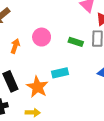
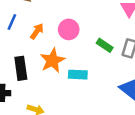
orange star: (37, 87) -> (52, 60), moved

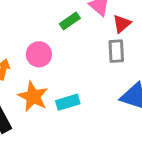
green rectangle: (105, 45) -> (70, 21), moved, turned -49

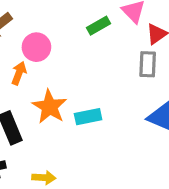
pink circle: (39, 54) -> (36, 47), moved

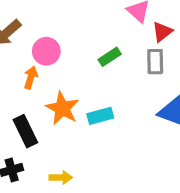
green rectangle: (99, 26) -> (110, 57), moved

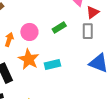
pink circle: (46, 51) -> (29, 32), moved

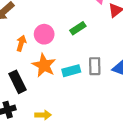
gray rectangle: (88, 31) -> (95, 66), moved

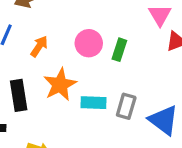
green rectangle: (78, 28) -> (119, 50), turned -56
pink circle: (44, 34) -> (89, 43), moved

